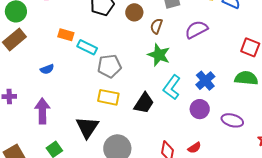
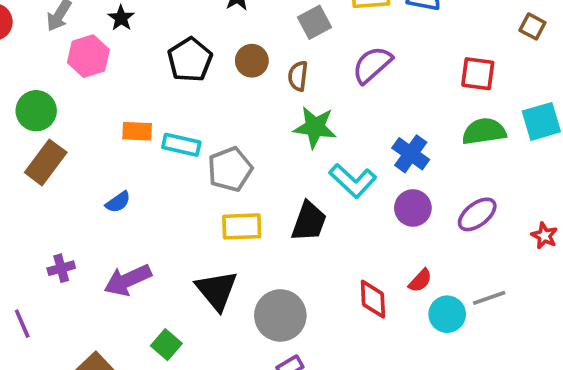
cyan L-shape: (172, 87) -> (353, 181), turned -70
purple arrow: (42, 111) -> (128, 280), turned -100
purple ellipse: (232, 120) -> (477, 214), turned -40

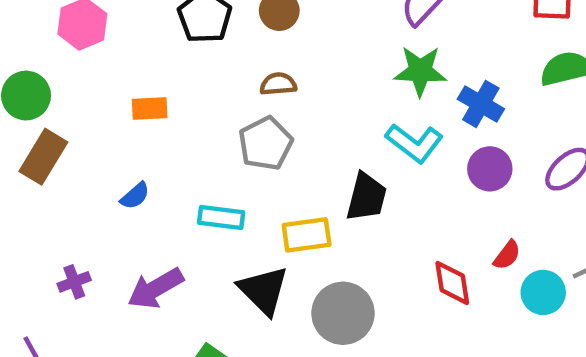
brown semicircle: (298, 76) -> (278, 84), moved, turned 84
green star: (315, 127) -> (420, 71), moved
cyan rectangle: (181, 145) -> (221, 218), moved
yellow rectangle: (242, 226) -> (307, 235), moved

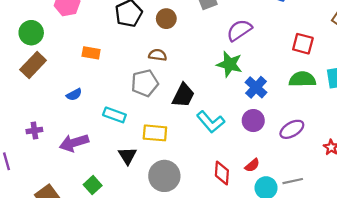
cyan L-shape: (414, 143) -> (211, 122), moved
black trapezoid: (366, 197) -> (183, 95), moved
black triangle: (263, 290) -> (127, 156), size x0.7

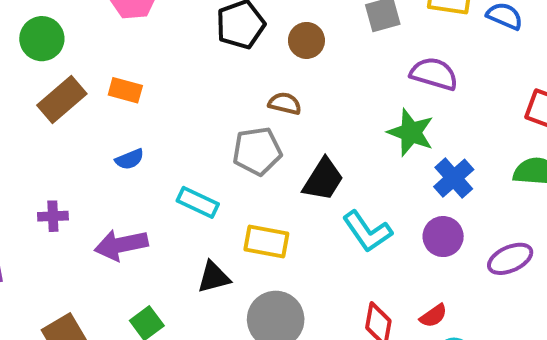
purple semicircle: (239, 30) -> (434, 74), turned 45
green circle: (31, 33) -> (42, 39), moved
orange rectangle: (91, 53) -> (125, 90), moved
black triangle: (127, 156) -> (214, 277), turned 42

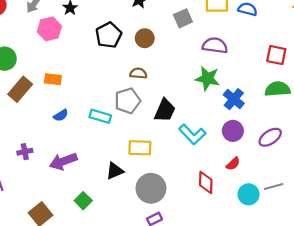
cyan rectangle: (198, 202) -> (100, 116), moved
red semicircle: (433, 316) -> (233, 164), moved

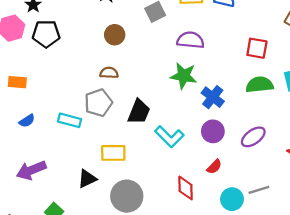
black pentagon: (109, 35) -> (46, 34), moved, turned 30

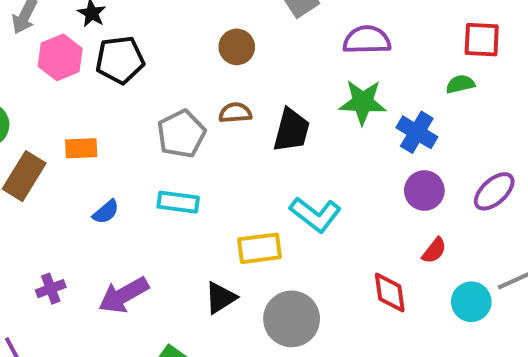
green semicircle: (260, 85) -> (460, 84), moved, size x0.6
gray pentagon: (98, 103) -> (181, 134), moved
black trapezoid: (139, 112) -> (291, 130), moved
cyan L-shape: (169, 137) -> (315, 214), moved

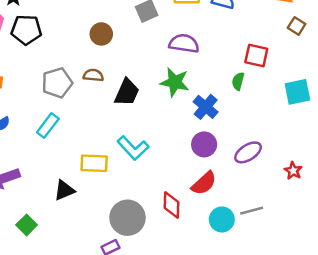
green semicircle: (460, 84) -> (238, 81), turned -72
cyan rectangle: (178, 202) -> (48, 125), turned -70
red semicircle: (434, 250) -> (204, 183), size x1.5
gray circle: (292, 319) -> (127, 218), moved

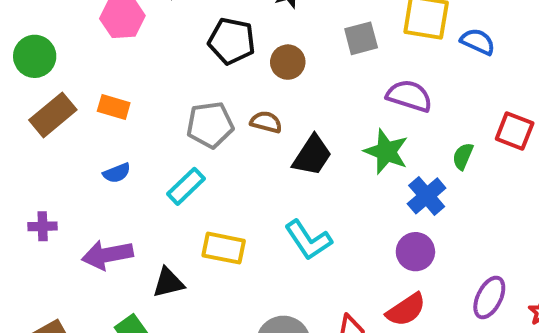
black pentagon: (26, 30) -> (232, 41), moved
green semicircle: (238, 81) -> (463, 156), moved
purple ellipse: (248, 152) -> (489, 298), moved, turned -40
yellow rectangle: (94, 163) -> (224, 248), moved
black triangle: (64, 190) -> (168, 283), moved

